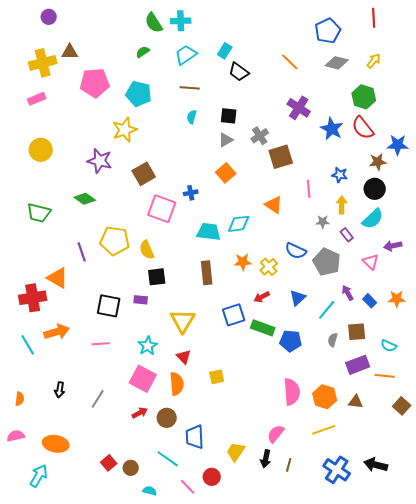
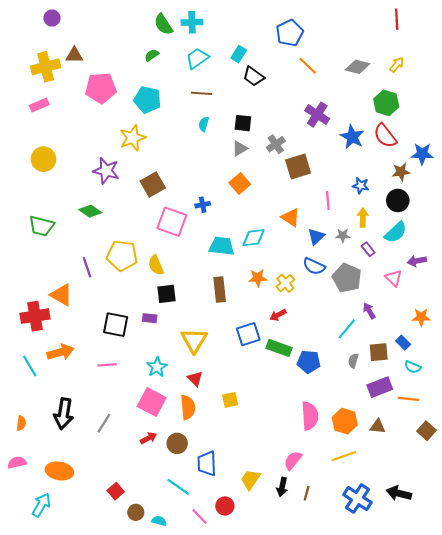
blue pentagon: (328, 31) -> (290, 33), moved
blue triangle: (298, 298) -> (316, 237), moved
blue rectangle: (370, 301) -> (403, 343), moved
black arrow: (60, 390) -> (64, 414), size x1.8
brown circle: (131, 468) -> (136, 512), moved

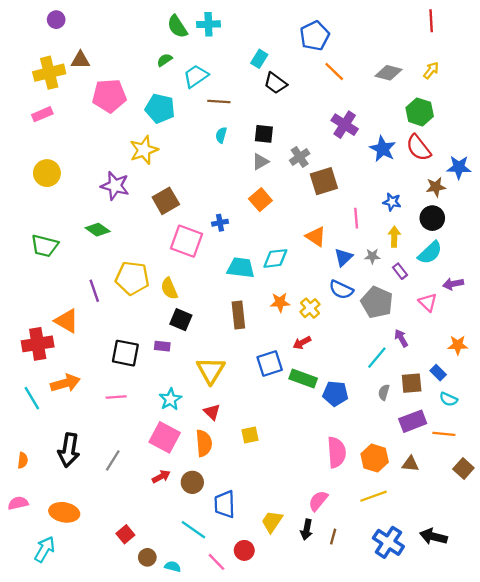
cyan trapezoid: (197, 58) -> (196, 76), moved
black square: (167, 294) -> (181, 320), turned 30

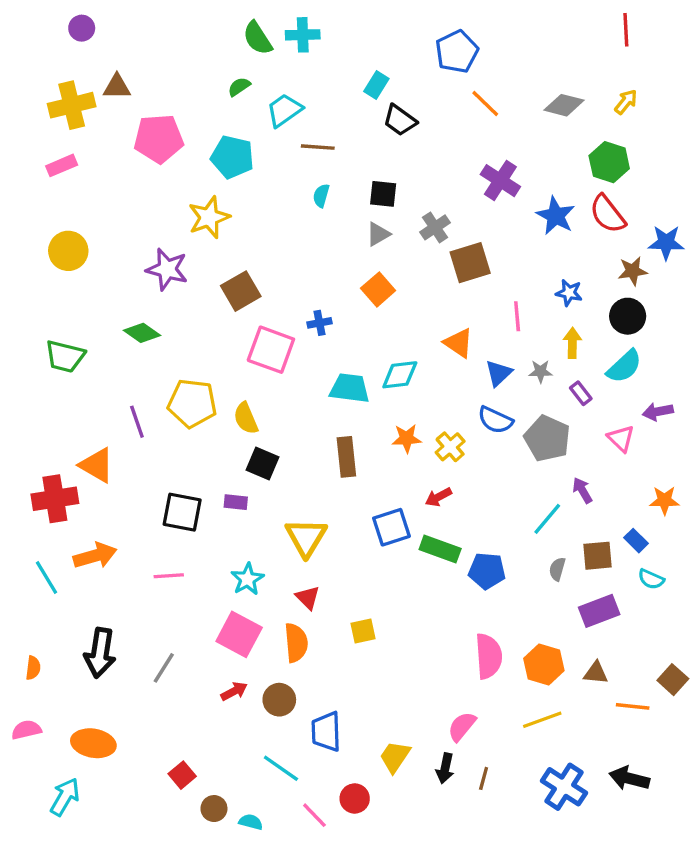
orange line: (444, 434) -> (633, 706), moved

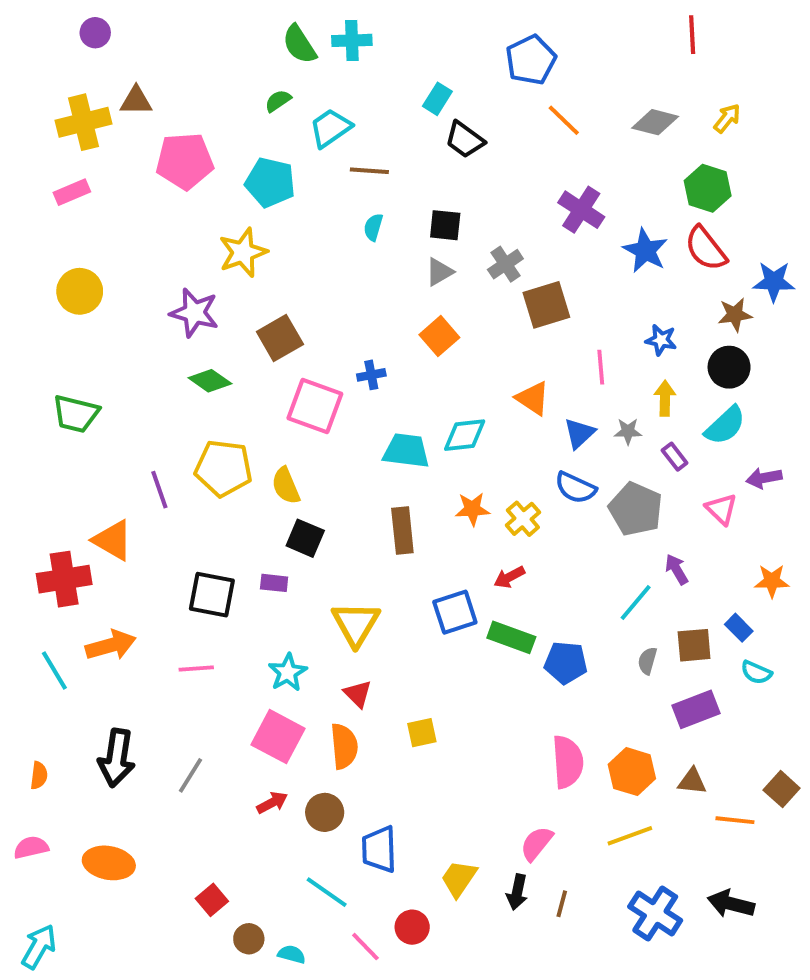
red line: (626, 30) -> (692, 35), moved
green diamond: (142, 333) -> (210, 381), moved
cyan arrow: (65, 797) -> (39, 947), moved

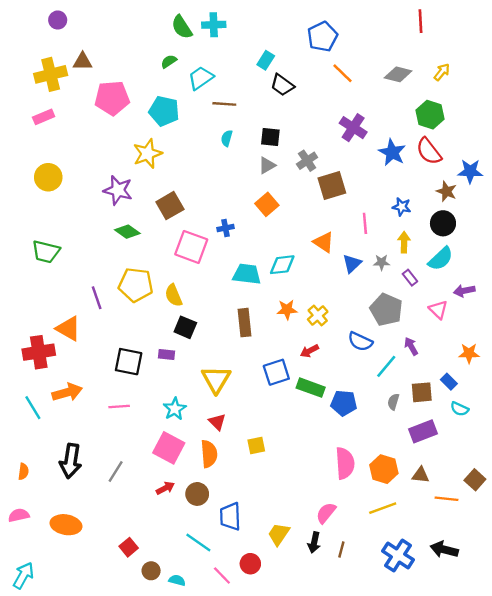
brown star: (735, 315) -> (447, 191), turned 30
blue semicircle: (575, 488) -> (360, 342), moved

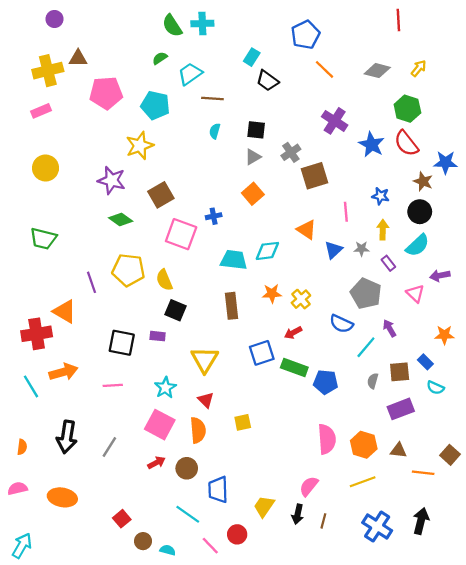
black arrow: (444, 550) -> (421, 521), turned 90

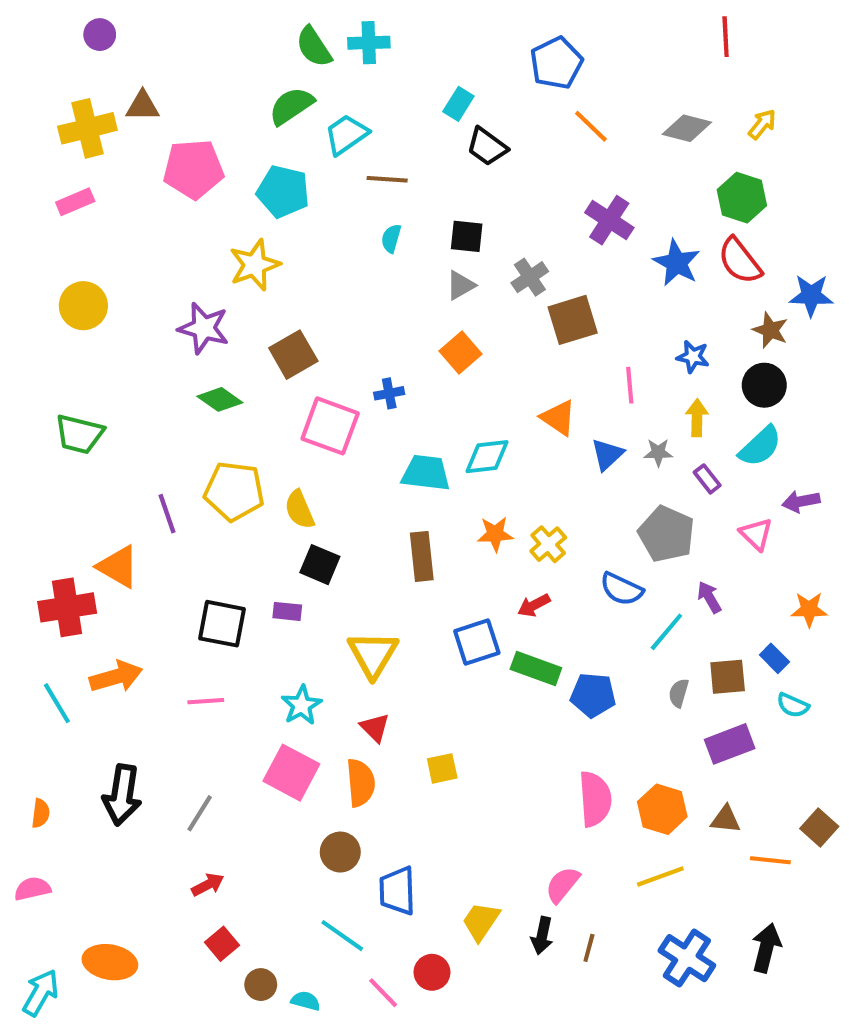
green semicircle: (160, 58) -> (291, 106), size x1.6
red arrow: (156, 463) -> (208, 885), moved
orange ellipse: (62, 497) -> (110, 962), moved

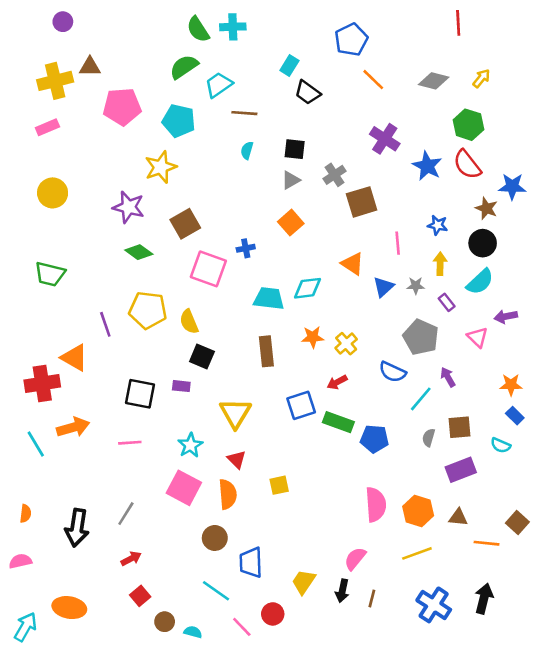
blue rectangle: (774, 658) -> (515, 416), moved
black arrow: (122, 795) -> (77, 528), moved

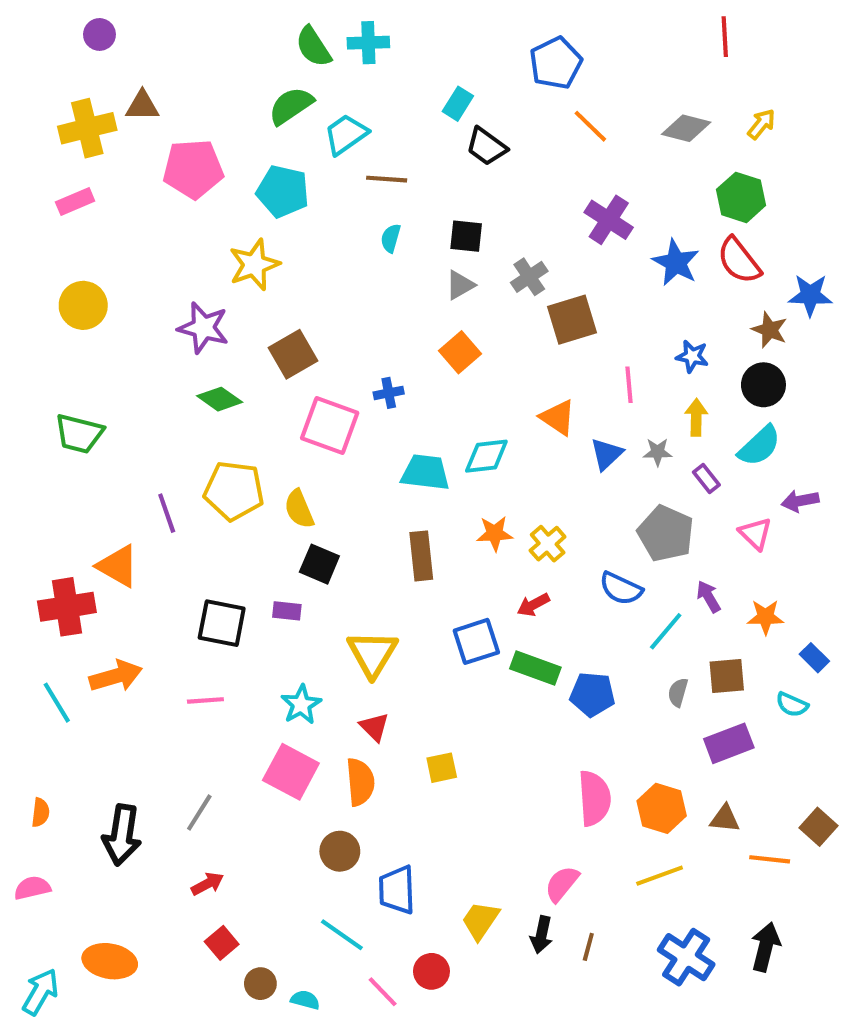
orange star: (511, 385) -> (765, 617), moved

